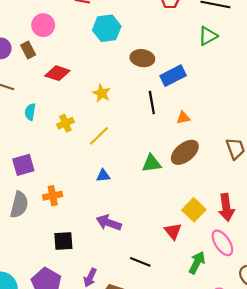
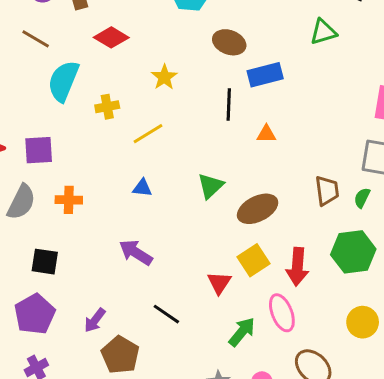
cyan semicircle: (30, 112) -> (63, 81), size x1.8
brown ellipse: (185, 152) -> (258, 209), moved
green triangle: (152, 163) -> (211, 186), turned -48
black square: (63, 241) -> (45, 262), moved

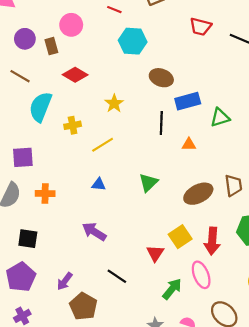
green triangle: (323, 32) -> (220, 118), moved
brown ellipse: (258, 209) -> (198, 194), moved

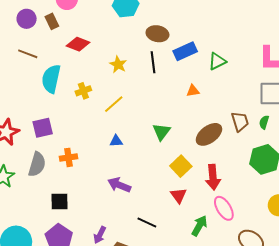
black line: (161, 123) -> (153, 62), moved
yellow square: (180, 237) -> (181, 166), moved
red arrow: (212, 241) -> (213, 177), moved

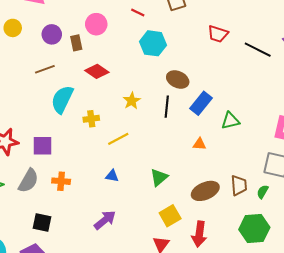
blue rectangle: (185, 51) -> (201, 103), turned -40
brown line: (28, 54) -> (45, 69), turned -54
purple arrow: (119, 185) -> (105, 220), turned 105

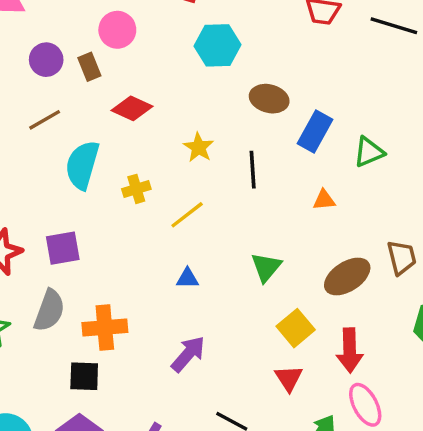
black line: (167, 107) -> (253, 170), moved
orange cross: (61, 181) -> (105, 328), moved, size x1.4

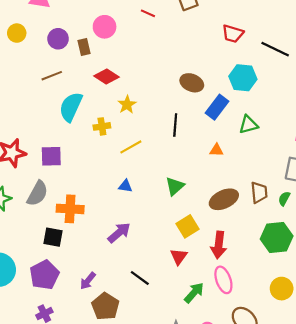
cyan hexagon: (218, 45) -> (243, 78), moved
yellow star: (199, 147) -> (127, 105), moved

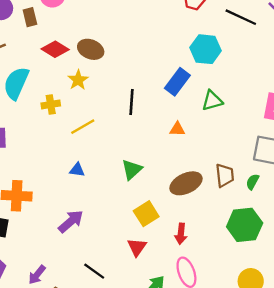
brown ellipse: (192, 83) -> (91, 49), moved
red arrow: (219, 245) -> (181, 234), size x0.7

